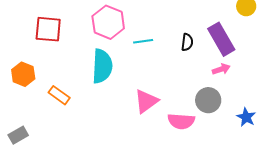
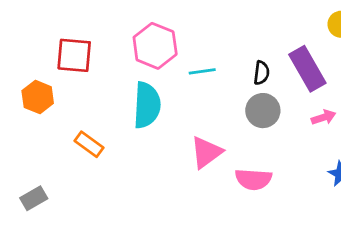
pink arrow: (221, 69) -> (324, 117), moved
orange hexagon: (23, 74) -> (38, 97), moved
gray circle: (208, 100) -> (263, 111), moved

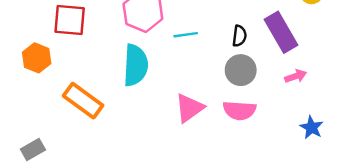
orange rectangle: (89, 144) -> (83, 101), size x1.5
pink semicircle: (253, 179) -> (239, 110), moved

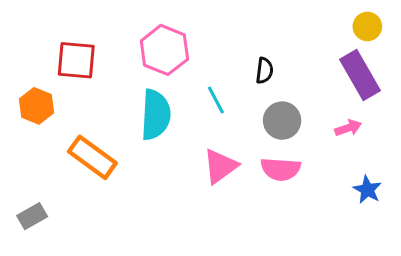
purple rectangle: (281, 32) -> (360, 75), moved
cyan line: (186, 35) -> (216, 100), moved, turned 70
black semicircle: (239, 36) -> (264, 71), moved

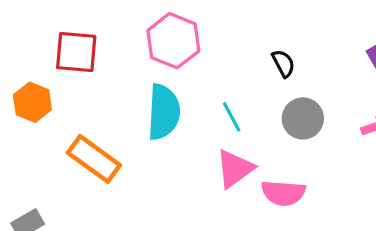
black semicircle: (264, 71) -> (283, 63), turned -35
cyan line: (216, 100) -> (232, 117), moved
pink semicircle: (281, 169) -> (283, 193), moved

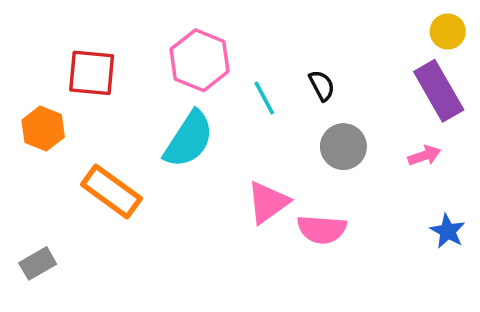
cyan semicircle: (164, 112) -> (189, 139), turned 30
cyan line: (232, 117) -> (264, 98), moved

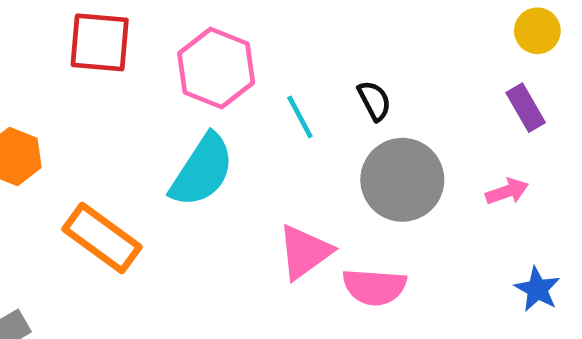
red square: (92, 73) -> (100, 42), moved
purple rectangle: (439, 91) -> (526, 108), size x0.6
gray circle: (343, 147) -> (402, 180), size x1.4

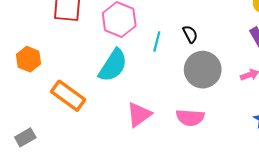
cyan line: (300, 117) -> (157, 41), turned 42
pink triangle: (305, 252) -> (139, 114), moved

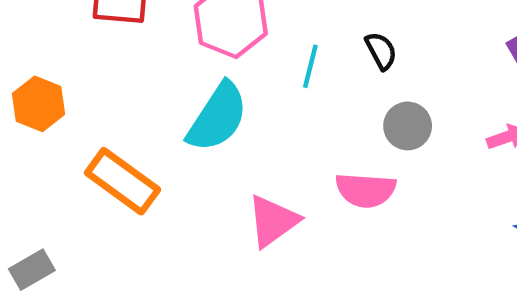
gray circle: (203, 70) -> (408, 126), size x0.6
pink semicircle: (190, 118) -> (366, 190), moved

